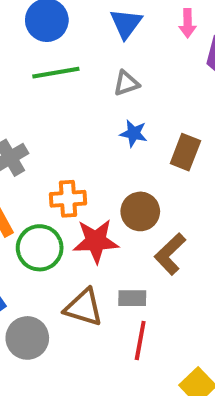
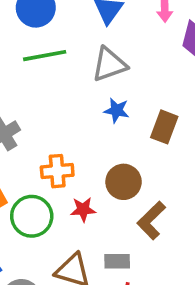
gray triangle: (126, 83) -> (109, 64), size x1.5
red star: (96, 241) -> (83, 209), size x0.6

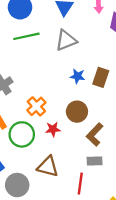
blue star: (117, 110) -> (78, 76), moved
orange cross: (57, 171) -> (36, 106), turned -36
gray rectangle: (117, 261) -> (95, 161), moved

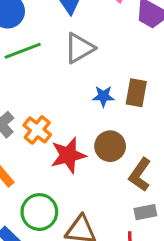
orange cross: (36, 106) -> (37, 130), moved
red star: (53, 129) -> (68, 155), moved, size x1.6
green circle: (22, 134) -> (39, 212), moved

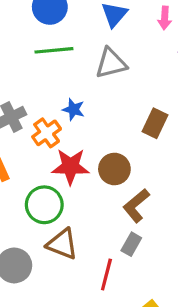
blue star: (103, 96) -> (74, 109), moved
green circle: (39, 212) -> (44, 205), moved
gray rectangle: (145, 212) -> (131, 244), turned -65

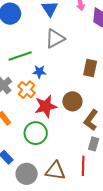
green line: (54, 50) -> (20, 56), moved
brown triangle: (62, 244) -> (55, 171), moved

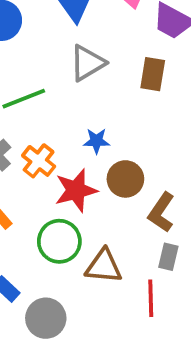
brown rectangle: (90, 68) -> (153, 74), moved
blue star: (39, 72) -> (96, 141), moved
brown triangle: (55, 171) -> (104, 266), moved

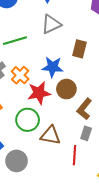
brown rectangle: (153, 74) -> (80, 49), moved
blue star: (96, 141) -> (53, 67), size x1.5

